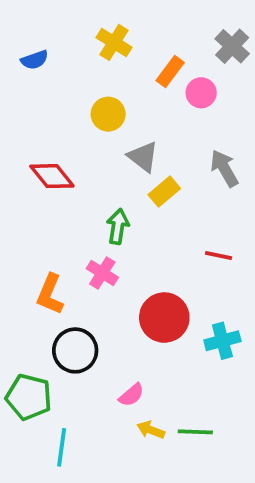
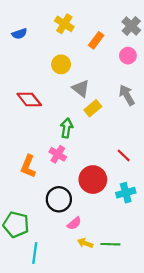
pink circle: (201, 93) -> (128, 56), moved
red line: (219, 256) -> (124, 155), moved, turned 32
black circle: (75, 350) -> (59, 199), moved

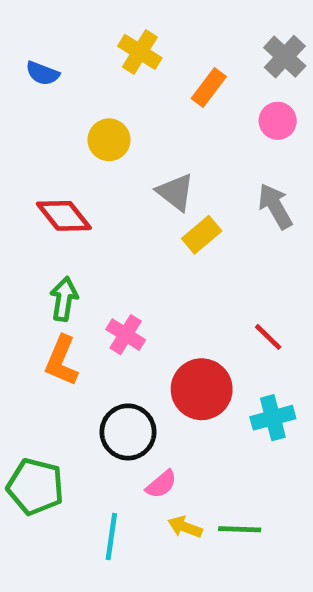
blue semicircle: (19, 34) -> (42, 73), turned 40
yellow circle: (61, 64) -> (109, 140), moved
green arrow: (67, 128) -> (64, 299), moved
cyan line: (35, 253) -> (111, 536), moved

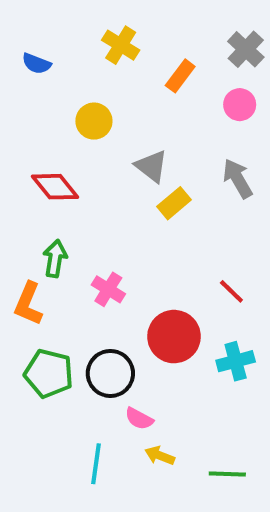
orange L-shape: (61, 361) -> (28, 304), moved
pink semicircle: (161, 484) -> (139, 419), turned 68
green pentagon: (35, 487) -> (49, 373), moved
green line: (240, 529) -> (227, 474), moved

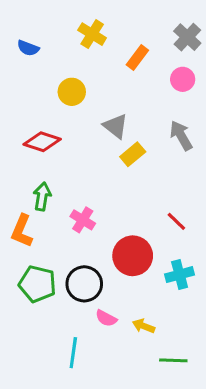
red diamond: (55, 187) -> (42, 142), turned -33
yellow arrow: (160, 456) -> (144, 326), moved

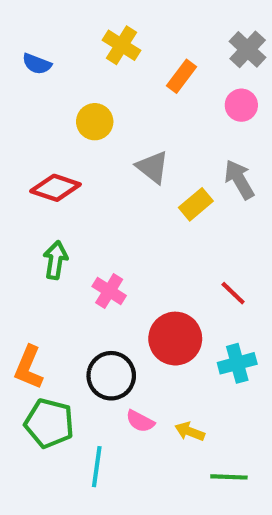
yellow rectangle: (133, 154) -> (196, 204), moved
orange L-shape: (22, 231) -> (29, 367), moved
green pentagon: (37, 284) -> (49, 423), moved

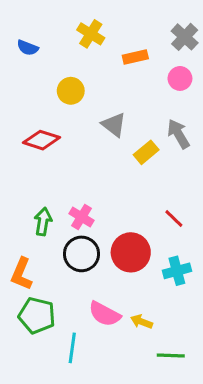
orange rectangle: (181, 76) -> (135, 57), turned 40
green arrow: (55, 260) -> (43, 222), moved
black circle: (111, 376) -> (81, 254), moved
pink semicircle: (140, 421) -> (105, 314), size x1.5

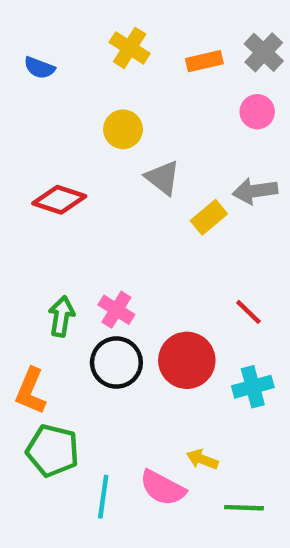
orange rectangle: (135, 57) -> (204, 61), moved
yellow circle: (71, 91) -> (123, 129), moved
gray arrow: (178, 134) -> (255, 191), turned -68
pink semicircle: (105, 314) -> (163, 488), moved

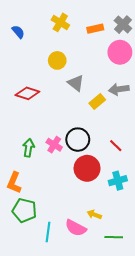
blue semicircle: (39, 68) -> (18, 32), turned -152
pink circle: (257, 112) -> (120, 52), size x1.5
black circle: (116, 363) -> (78, 140), moved

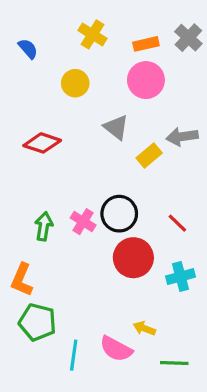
pink circle: (120, 52) -> (146, 80), moved
yellow circle: (57, 60) -> (75, 83), moved

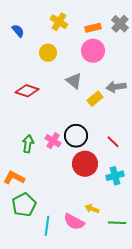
orange L-shape: (22, 280) -> (14, 178), turned 95
green pentagon: (37, 322) -> (24, 205), turned 30
green line: (174, 363) -> (117, 223), moved

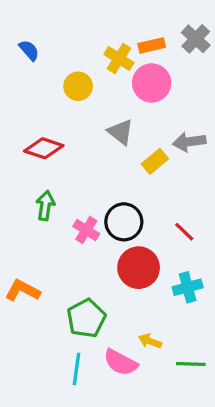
yellow cross: (59, 22) -> (119, 58), moved
green arrow: (28, 144) -> (45, 206), moved
green pentagon: (24, 205) -> (86, 318), moved

